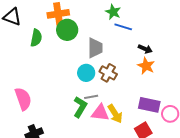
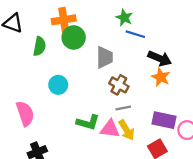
black arrow: (145, 49) -> (160, 58), size x1.5
cyan circle: (86, 73) -> (58, 85), moved
gray line: (91, 97) -> (123, 108), moved
green L-shape: (80, 107) -> (88, 122), turned 75

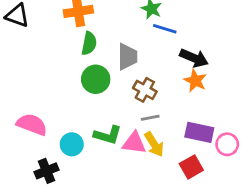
green circle: (74, 37) -> (96, 79), moved
green semicircle: (39, 46) -> (89, 43), moved
cyan circle: (58, 85) -> (72, 144), moved
pink semicircle: (25, 114) -> (32, 124), turned -50

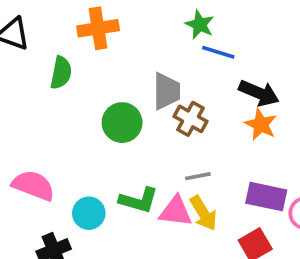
green semicircle: (89, 43) -> (61, 73), moved
brown cross: (145, 90) -> (190, 119), moved

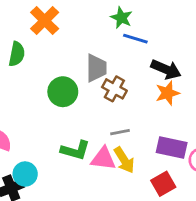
orange cross: (98, 28) -> (45, 21), turned -36
orange star: (261, 124) -> (167, 93), turned 30
cyan circle: (89, 213) -> (25, 174), moved

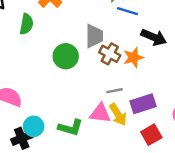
orange star: (167, 93) -> (133, 57), moved
purple rectangle: (172, 147) -> (143, 104), moved, turned -30
green L-shape: (75, 150) -> (70, 128), moved

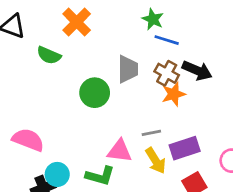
green semicircle: (26, 24) -> (49, 55), turned 102
brown cross: (110, 54) -> (167, 73), moved
pink triangle: (100, 113) -> (120, 151), moved

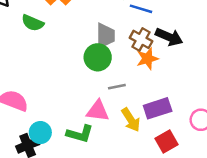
green circle: (95, 93) -> (98, 57), moved
gray line: (151, 133) -> (117, 87), moved

